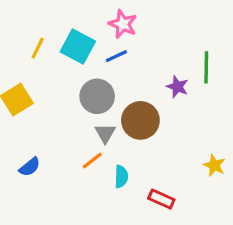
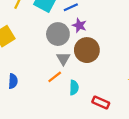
purple star: (177, 87) -> (79, 25), moved
blue semicircle: (30, 167) -> (13, 81), turned -48

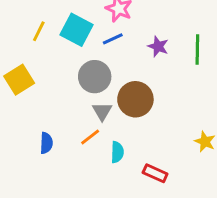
purple star: (79, 25) -> (158, 46), moved
blue semicircle: (13, 81) -> (46, 143), moved

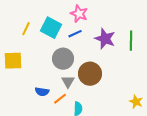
purple star: (158, 46) -> (105, 39), size x1.5
yellow square: (19, 80) -> (13, 61), turned 30
blue semicircle: (46, 143) -> (42, 92), moved, turned 96

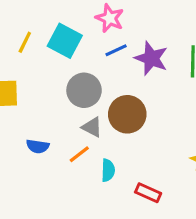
blue line: (75, 34) -> (116, 50), moved
gray triangle: (68, 82) -> (92, 127), turned -32
blue semicircle: (42, 92) -> (38, 146), moved

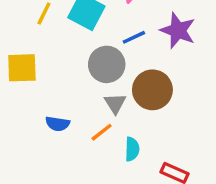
blue line: (116, 50) -> (134, 37), moved
gray triangle: (92, 127) -> (115, 103), turned 30

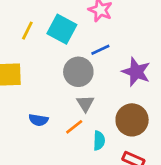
purple star: (178, 31) -> (136, 72), moved
brown circle: (152, 90) -> (132, 120), moved

